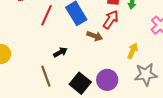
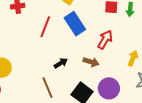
red arrow: (111, 20) -> (105, 40), moved
brown arrow: (95, 36) -> (91, 62), moved

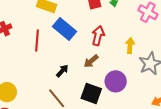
brown arrow: (91, 62) -> (91, 61), turned 140

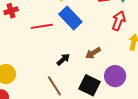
red arrow: (98, 36) -> (119, 21), moved
red line: (37, 41) -> (42, 26), turned 70

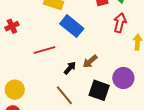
red line: (42, 26) -> (44, 50), moved
brown arrow: (93, 53) -> (90, 61), moved

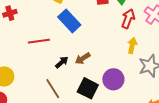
red arrow: (120, 23) -> (128, 19), moved

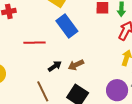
purple circle: (113, 79) -> (117, 90), moved

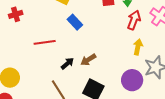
blue rectangle: (67, 26) -> (75, 22), size x0.7

